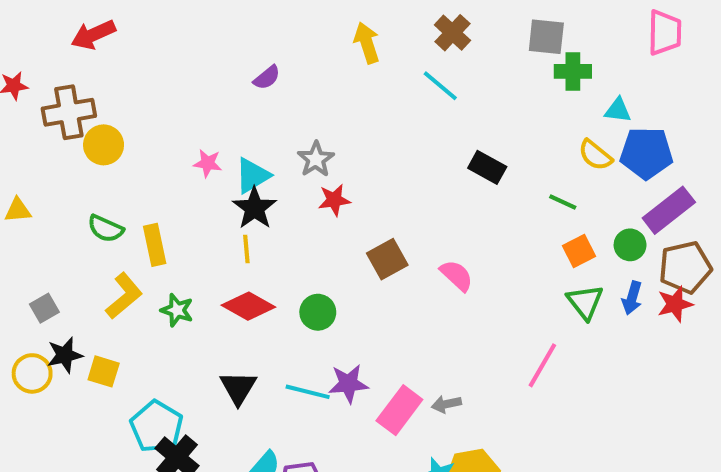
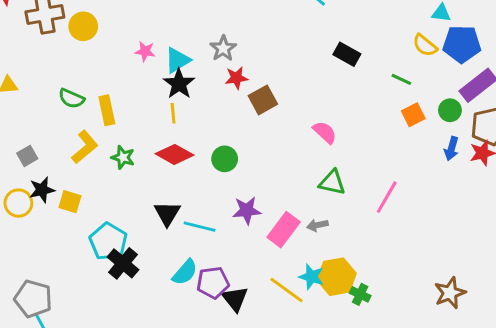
yellow circle: (104, 145) -> (83, 26), moved
brown square: (387, 259) -> (263, 100), moved
green triangle: (585, 302) -> (332, 182), moved, turned -40
cyan line: (308, 392) -> (200, 227), moved

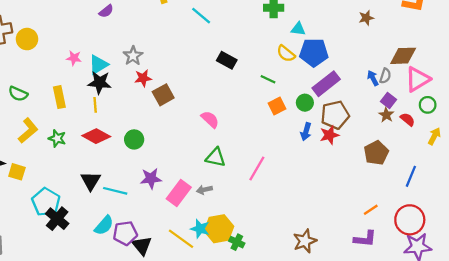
black star: (179, 84) -> (100, 83), turned -30
yellow rectangle: (107, 110) -> (59, 97), moved

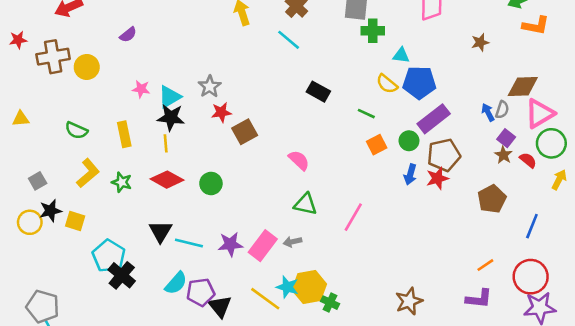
purple semicircle: (106, 11) -> (128, 35), moved
green circle: (428, 105) -> (551, 143), size x1.5
purple star: (151, 179) -> (230, 244), moved

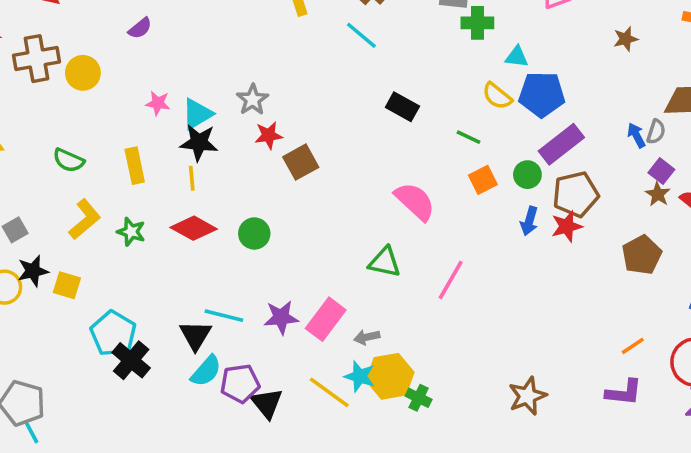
pink semicircle: (299, 160) -> (415, 201), moved, size x1.4
black triangle: (160, 231) -> (195, 335), moved
gray arrow: (292, 242) -> (367, 337), moved

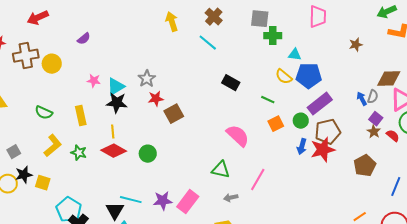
yellow line: (192, 178) -> (113, 132), moved
red star: (567, 226) -> (323, 150), size x1.4
gray arrow: (367, 337) -> (231, 198), moved

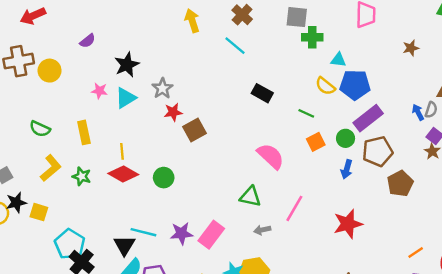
black star: (117, 103) -> (127, 65), moved, turned -30
red star: (323, 150) -> (348, 224), moved
brown pentagon: (365, 166) -> (400, 184), moved

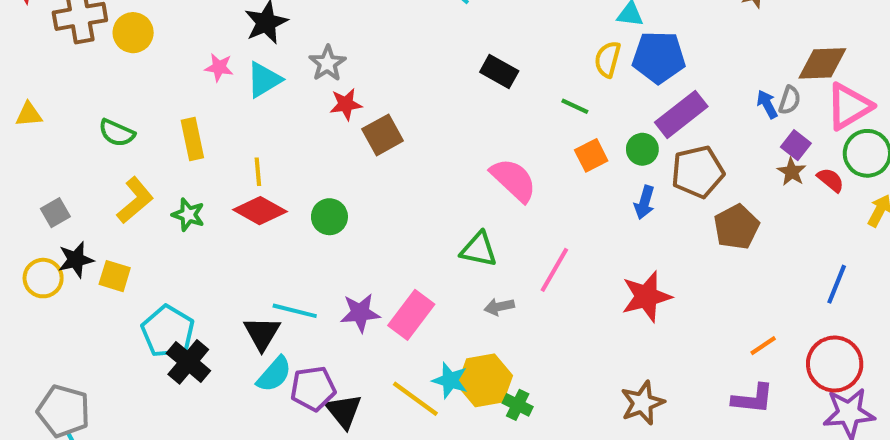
yellow semicircle: (325, 86) -> (608, 59), turned 66

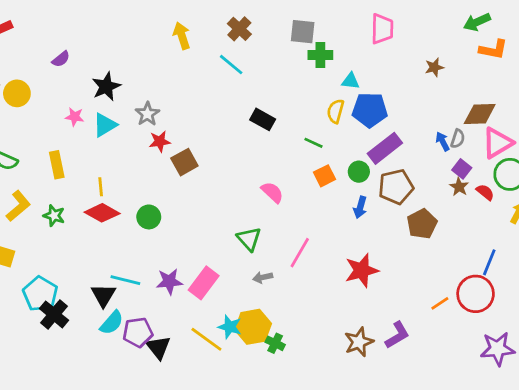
pink semicircle: (514, 180) -> (272, 192), size x0.7
green triangle: (479, 249) -> (249, 239), turned 36
red circle: (835, 364) -> (476, 294), moved
purple L-shape: (753, 399) -> (397, 335), moved, turned -36

